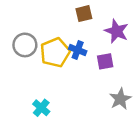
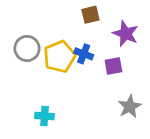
cyan cross: (41, 108) -> (45, 116), turned -36

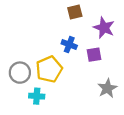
gray circle: (27, 48) -> (20, 73), moved
yellow pentagon: (59, 57) -> (49, 69), moved

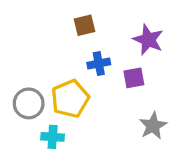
brown square: (75, 12) -> (84, 25), moved
blue cross: (69, 45) -> (99, 64), turned -32

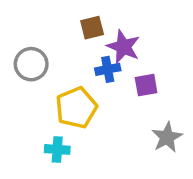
purple star: (148, 40) -> (123, 47), moved
gray circle: (29, 103) -> (31, 64), moved

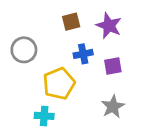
purple star: (123, 47) -> (109, 26), moved
gray star: (167, 137) -> (113, 106), moved

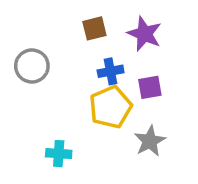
yellow pentagon: (59, 84) -> (111, 107), moved

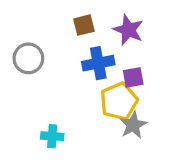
blue cross: (111, 71) -> (98, 63), size x1.4
yellow pentagon: (111, 107) -> (119, 101), moved

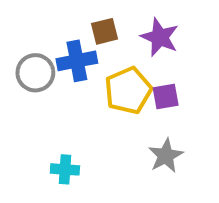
blue cross: (98, 63) -> (77, 61), moved
yellow pentagon: (119, 101) -> (128, 91), moved

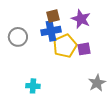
blue cross: (77, 61) -> (51, 31), moved
gray star: (166, 156) -> (97, 83), moved

